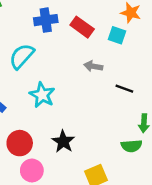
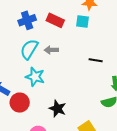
cyan semicircle: (22, 56) -> (29, 49), moved
gray arrow: (93, 66) -> (51, 50), moved
red circle: (20, 143) -> (20, 103), moved

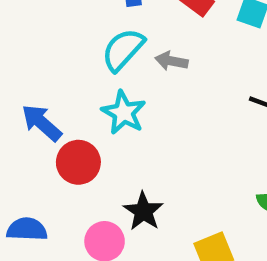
black star: (57, 109) -> (143, 211), moved

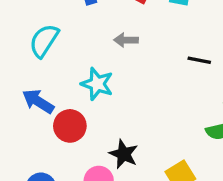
cyan semicircle: (123, 50) -> (44, 41), moved

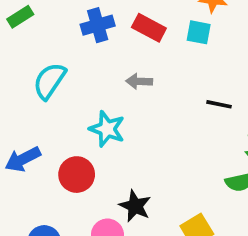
blue arrow: (38, 101) -> (23, 159), moved, turned -60

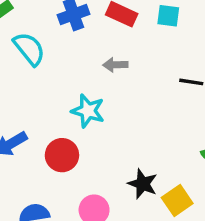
cyan semicircle: (49, 81) -> (29, 49), moved, turned 111
black star: (135, 206) -> (143, 184), moved

